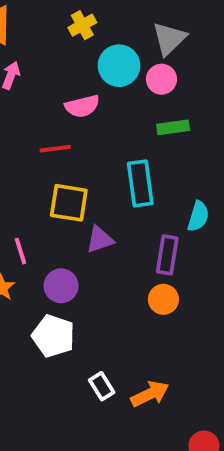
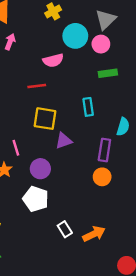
cyan rectangle: (140, 183) -> (88, 107), size x0.7

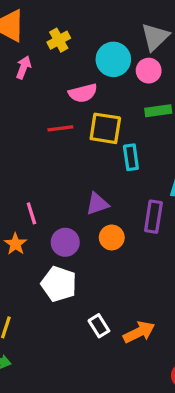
yellow cross: (53, 11) -> (59, 40), moved
yellow square: (45, 119) -> (105, 128), moved
orange circle: (102, 177) -> (112, 237), moved

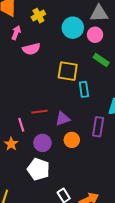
gray triangle: (155, 37) -> (99, 14), turned 42
pink semicircle: (83, 93) -> (31, 49), moved
green rectangle: (158, 111) -> (101, 60), turned 42
red line: (60, 128) -> (39, 112), moved

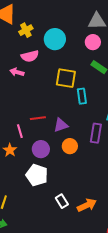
yellow cross: (38, 16) -> (26, 30), moved
cyan circle: (73, 28) -> (55, 39), moved
pink arrow: (16, 33) -> (17, 72), moved, turned -96

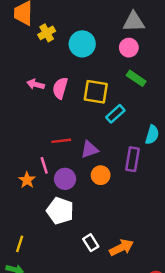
pink semicircle: (30, 56) -> (60, 88), moved, turned 120
cyan rectangle: (82, 96) -> (115, 114), turned 56
pink line: (20, 131) -> (44, 165), moved

